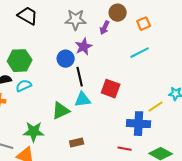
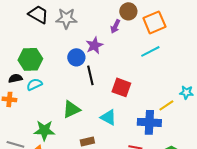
gray star: (76, 20) -> (66, 18), moved
orange square: (144, 24) -> (154, 22), size x1.6
cyan triangle: (83, 100) -> (108, 117), moved, turned 36

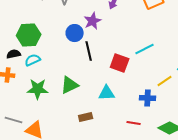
cyan line: (150, 51) -> (145, 49), moved
cyan triangle: (108, 117) -> (107, 93), turned -30
blue cross: (149, 122) -> (148, 98), size x0.7
green star: (44, 130) -> (38, 89), moved

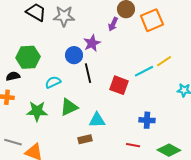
cyan semicircle: (33, 60) -> (53, 82), moved
yellow line: (165, 81) -> (164, 61), moved
cyan triangle: (107, 93) -> (97, 120), moved

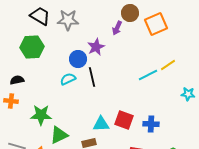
green hexagon: (28, 57) -> (32, 47), moved
cyan semicircle: (53, 82) -> (68, 79), moved
red square: (119, 85) -> (124, 120), moved
green triangle: (69, 107) -> (59, 135), moved

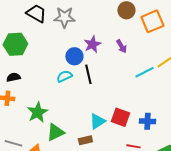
purple arrow: (117, 28) -> (121, 46), moved, turned -56
green hexagon: (32, 47) -> (15, 44), moved
green star: (41, 115) -> (37, 112), turned -30
cyan triangle: (101, 124) -> (97, 121), turned -30

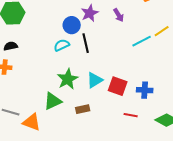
green star: (37, 112) -> (68, 79), moved
cyan triangle: (97, 121) -> (95, 80), moved

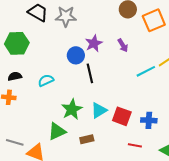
cyan semicircle: (62, 45) -> (46, 80), moved

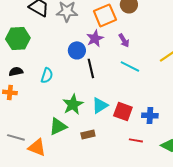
orange square: (154, 20) -> (105, 15), moved
cyan line: (146, 71) -> (130, 66), moved, turned 54
cyan semicircle: (46, 80) -> (47, 75), turned 133

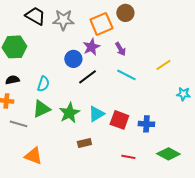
black line: (91, 68) -> (87, 77), turned 66
green triangle: (58, 126) -> (41, 109), moved
gray line: (16, 137) -> (18, 124), moved
red line: (136, 140) -> (128, 157), moved

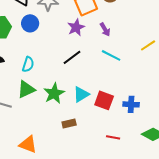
blue circle: (73, 59) -> (30, 23), moved
orange triangle: (33, 156) -> (28, 144), moved

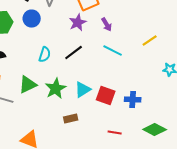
cyan semicircle: (28, 64) -> (45, 54), moved

